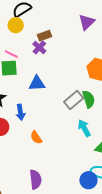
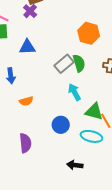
orange semicircle: (36, 137) -> (26, 101), turned -72
blue circle: (88, 180) -> (61, 125), moved

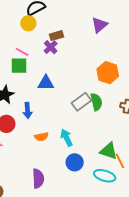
cyan arrow: (74, 92) -> (66, 138), moved

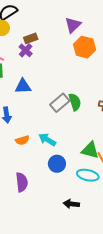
orange hexagon: (108, 73) -> (85, 47), moved
cyan arrow: (66, 138) -> (47, 140), turned -30

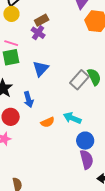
blue triangle: (23, 86) -> (41, 69), turned -36
purple semicircle: (22, 182) -> (87, 160), moved

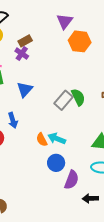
orange semicircle: (48, 122) -> (42, 140), moved, turned 88
blue circle: (85, 141) -> (56, 163), moved
purple semicircle: (87, 160) -> (72, 180), turned 36

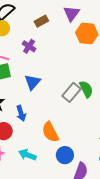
brown rectangle: (25, 41) -> (41, 21), moved
cyan arrow: (57, 139) -> (27, 155), moved
orange semicircle: (42, 140) -> (50, 132), size x1.5

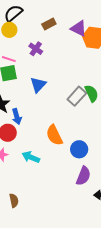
purple triangle: (72, 13) -> (79, 28), moved, turned -42
blue arrow: (21, 113) -> (17, 117), moved
blue circle: (65, 155) -> (79, 149), moved

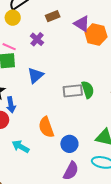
gray rectangle: (77, 96) -> (73, 91), turned 36

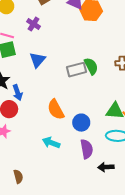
cyan arrow: (20, 147) -> (51, 143), moved
purple semicircle: (71, 171) -> (87, 149), turned -30

